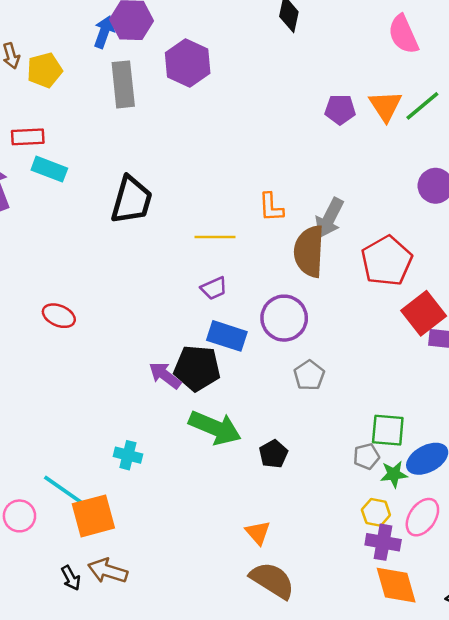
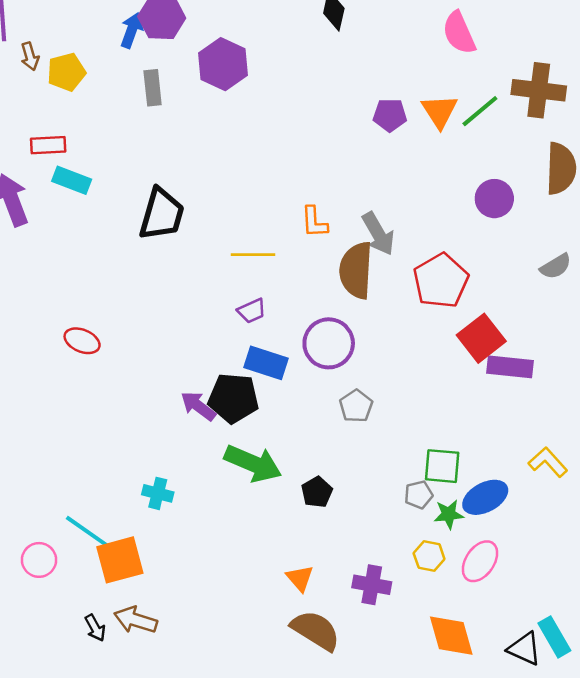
gray rectangle: (123, 84) -> (153, 88), size x0.7
gray arrow: (329, 218) -> (378, 234), turned -57
purple cross: (383, 542) -> (372, 585), moved

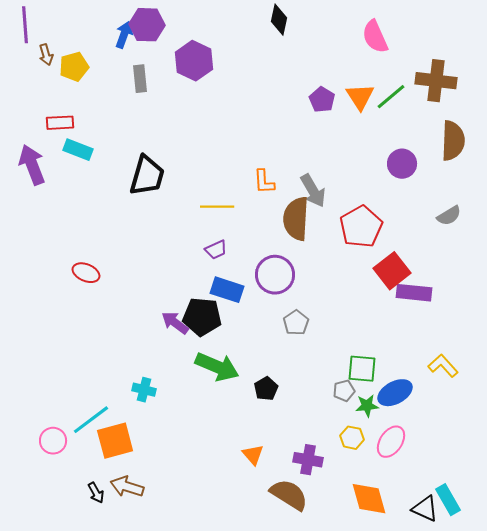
purple pentagon: (390, 115) -> (322, 100), turned 30
cyan line: (89, 533) -> (91, 420), turned -72
brown semicircle: (316, 630) -> (289, 495), moved

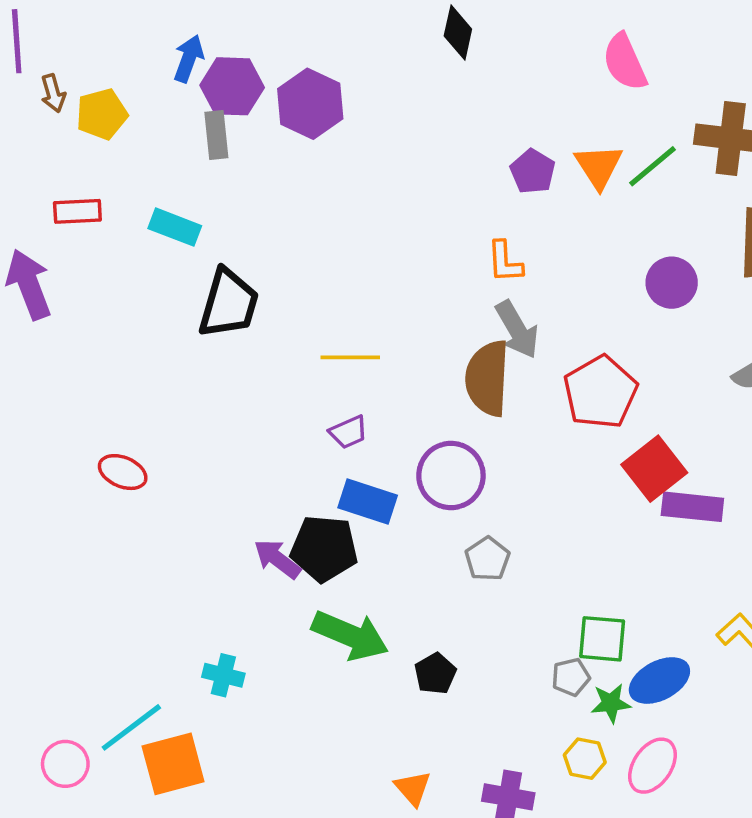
purple hexagon: (147, 25) -> (232, 86), moved
cyan rectangle: (78, 150) -> (175, 227), moved
orange L-shape: (264, 182) -> (505, 262), moved

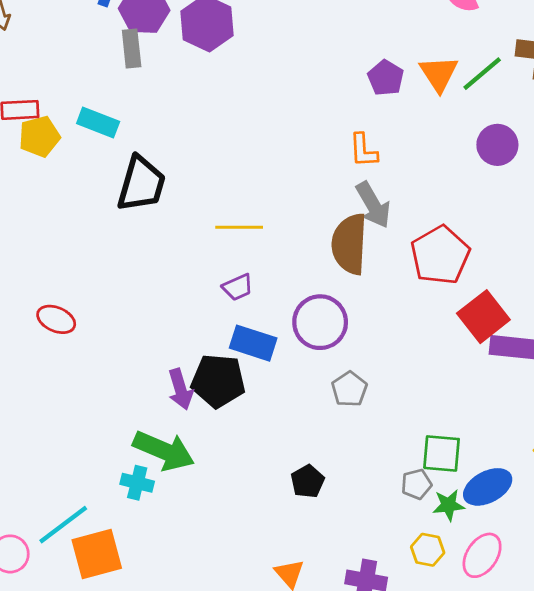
yellow pentagon: (102, 114) -> (39, 136), moved
purple circle: (672, 283) -> (497, 145), moved
purple arrow: (277, 559) -> (180, 389), turned -144
green arrow: (350, 635) -> (164, 451), moved

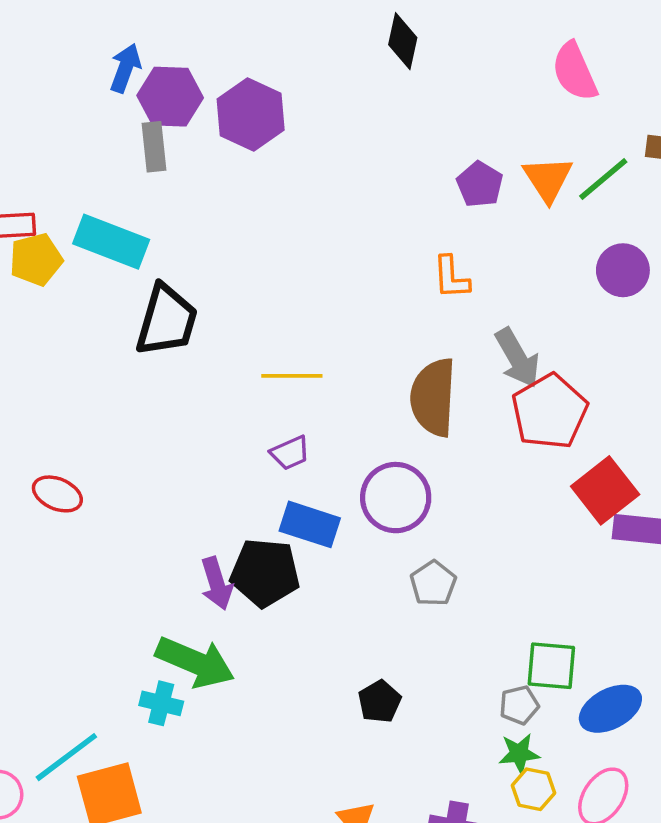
cyan rectangle: (98, 122) -> (111, 242), size x1.4
gray arrow: (373, 205) -> (517, 358), moved
green star: (449, 505) -> (519, 753), moved

